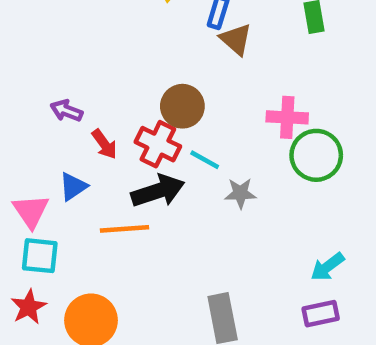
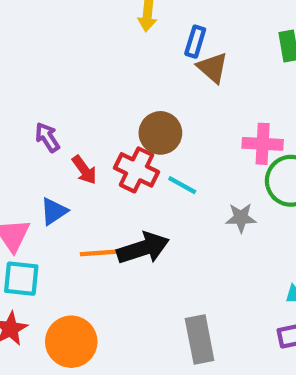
purple arrow: (66, 111) -> (47, 137), turned 36
black arrow: (158, 191) -> (143, 248), moved
gray star: (240, 193) -> (241, 218), moved

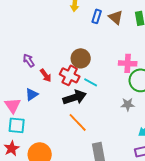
brown triangle: (213, 68) -> (116, 17), moved
gray star: (241, 218) -> (128, 104), moved
black arrow: (143, 248) -> (75, 97), moved
orange line: (104, 253) -> (78, 122), moved, turned 50

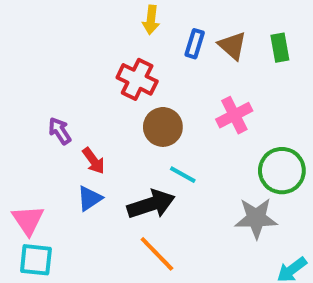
pink cross: (128, 63) -> (234, 115), moved, turned -30
red cross: (70, 75) -> (137, 79), moved
blue triangle: (32, 94) -> (89, 198), moved
gray star: (128, 104) -> (256, 218), size x1.5

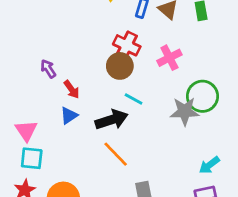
red cross: (137, 79) -> (127, 45), moved
gray star: (256, 218) -> (185, 111), moved

